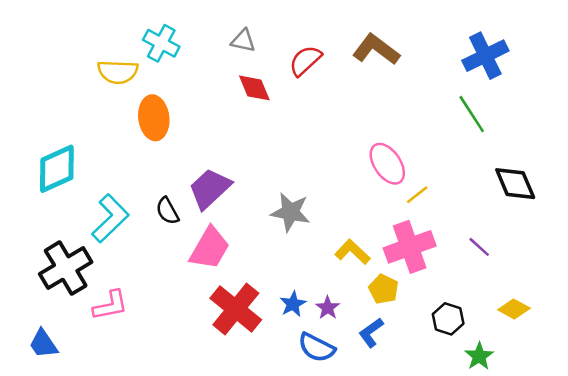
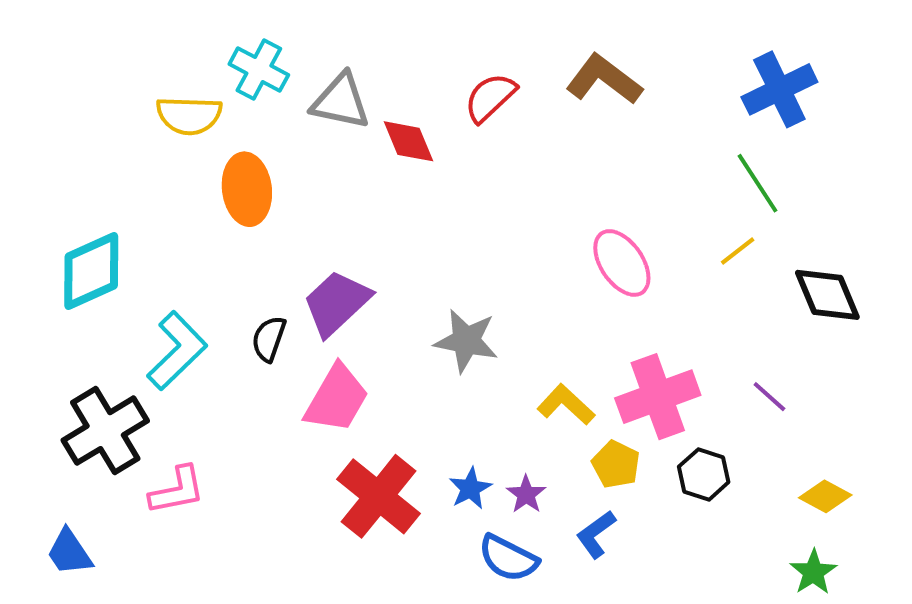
gray triangle: (243, 41) -> (341, 101), moved, size x1.5
yellow line: (417, 195) -> (738, 251), moved
black semicircle: (167, 211) -> (269, 339), turned 48
black hexagon: (448, 319) -> (704, 474), moved
green star: (479, 356) -> (813, 572), moved

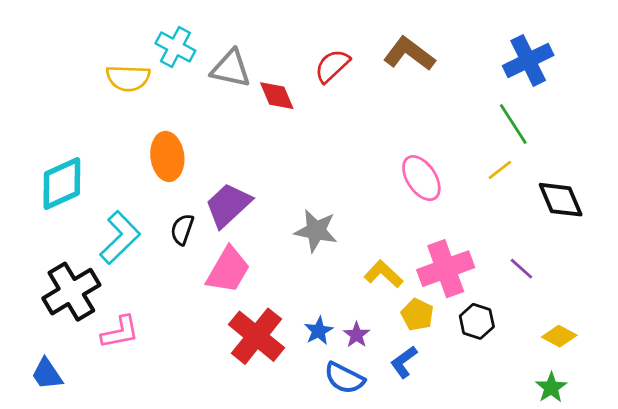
orange ellipse: (247, 189) -> (167, 156), moved

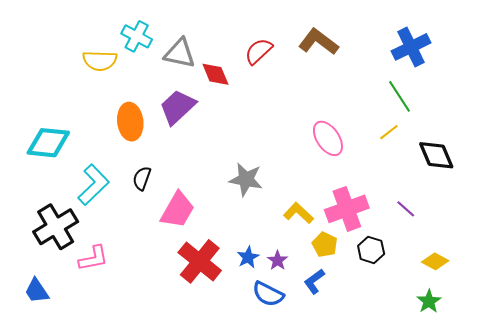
cyan diamond: (62, 183) -> (48, 143), turned 30
purple trapezoid: (228, 205) -> (178, 107), moved

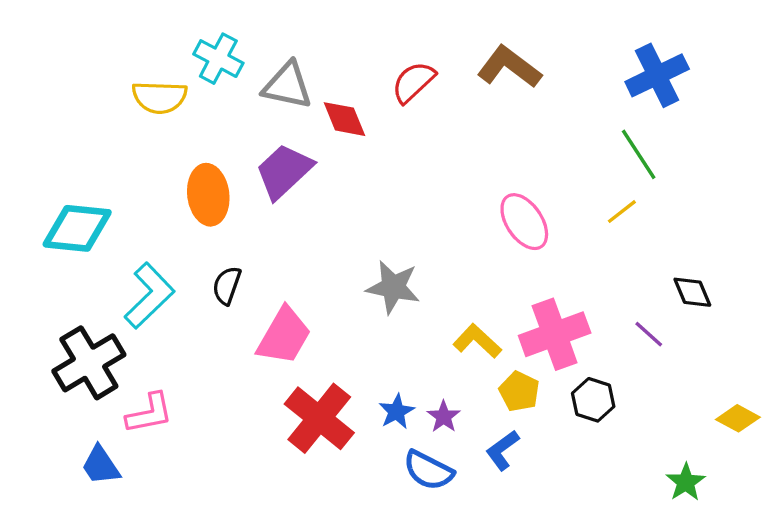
black diamond: (436, 155) -> (692, 292), moved, size x0.7
yellow diamond: (435, 261) -> (738, 418), moved
blue trapezoid: (37, 291) -> (101, 465), moved

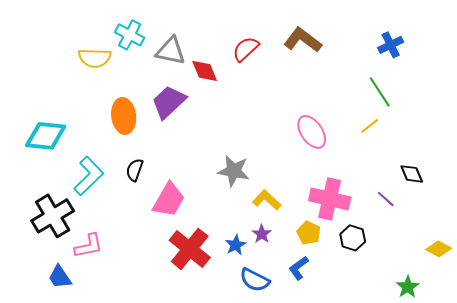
blue cross: (657, 75) -> (391, 45), size x0.7
pink cross: (555, 334) -> (330, 199), turned 33
yellow L-shape: (477, 341) -> (267, 200), moved
purple star: (444, 417) -> (262, 234), moved

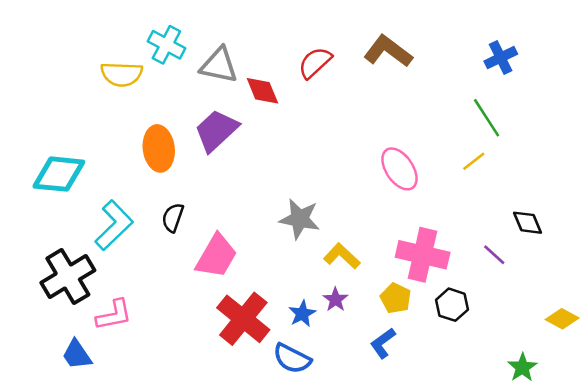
blue semicircle: (255, 280) -> (292, 358), moved

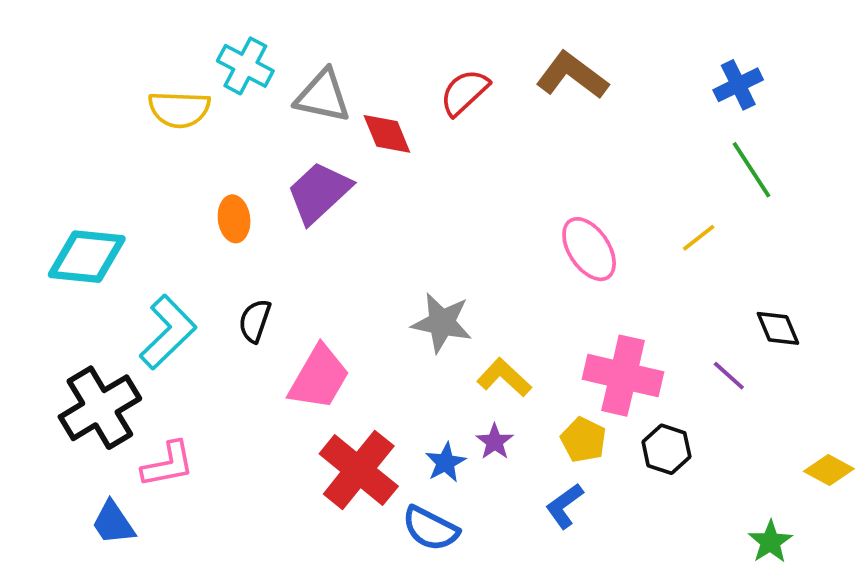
green line: (487, 118) -> (751, 170), moved
orange ellipse: (159, 148) -> (234, 219), size x0.7

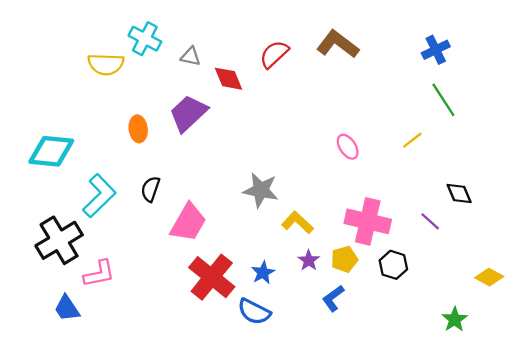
gray triangle: (323, 96) -> (191, 56), size x0.6
pink ellipse: (589, 249) -> (348, 147), size x0.7
yellow pentagon: (583, 440) -> (344, 259), turned 30
purple star: (495, 442) -> (309, 260), moved

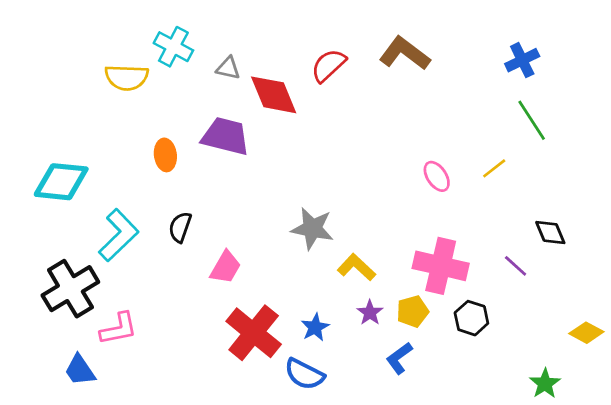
red diamond: (228, 79) -> (274, 95), size x1.4
purple trapezoid: (188, 113) -> (226, 136), turned 57
pink ellipse: (348, 147) -> (437, 176), moved
pink trapezoid: (188, 222) -> (226, 267), size x0.7

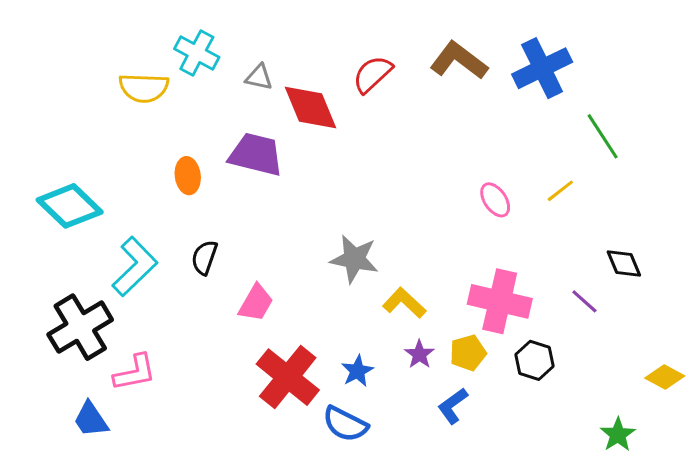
blue cross: (522, 60) -> (542, 68), moved, size x1.5
cyan diamond: (61, 182) -> (70, 206), turned 38

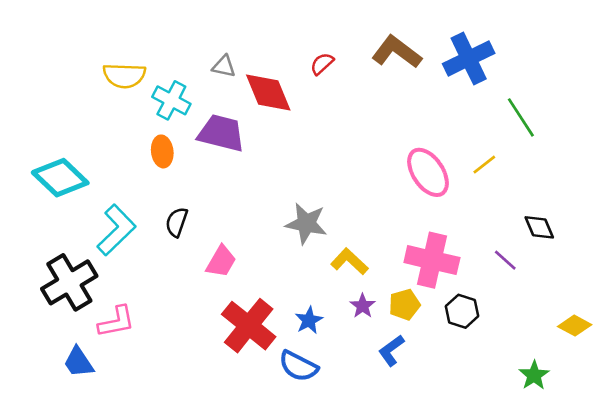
cyan cross: (197, 53) -> (171, 100), moved
red semicircle: (372, 74) -> (322, 64), size x0.7
pink ellipse: (495, 200) -> (428, 172), size x1.6

